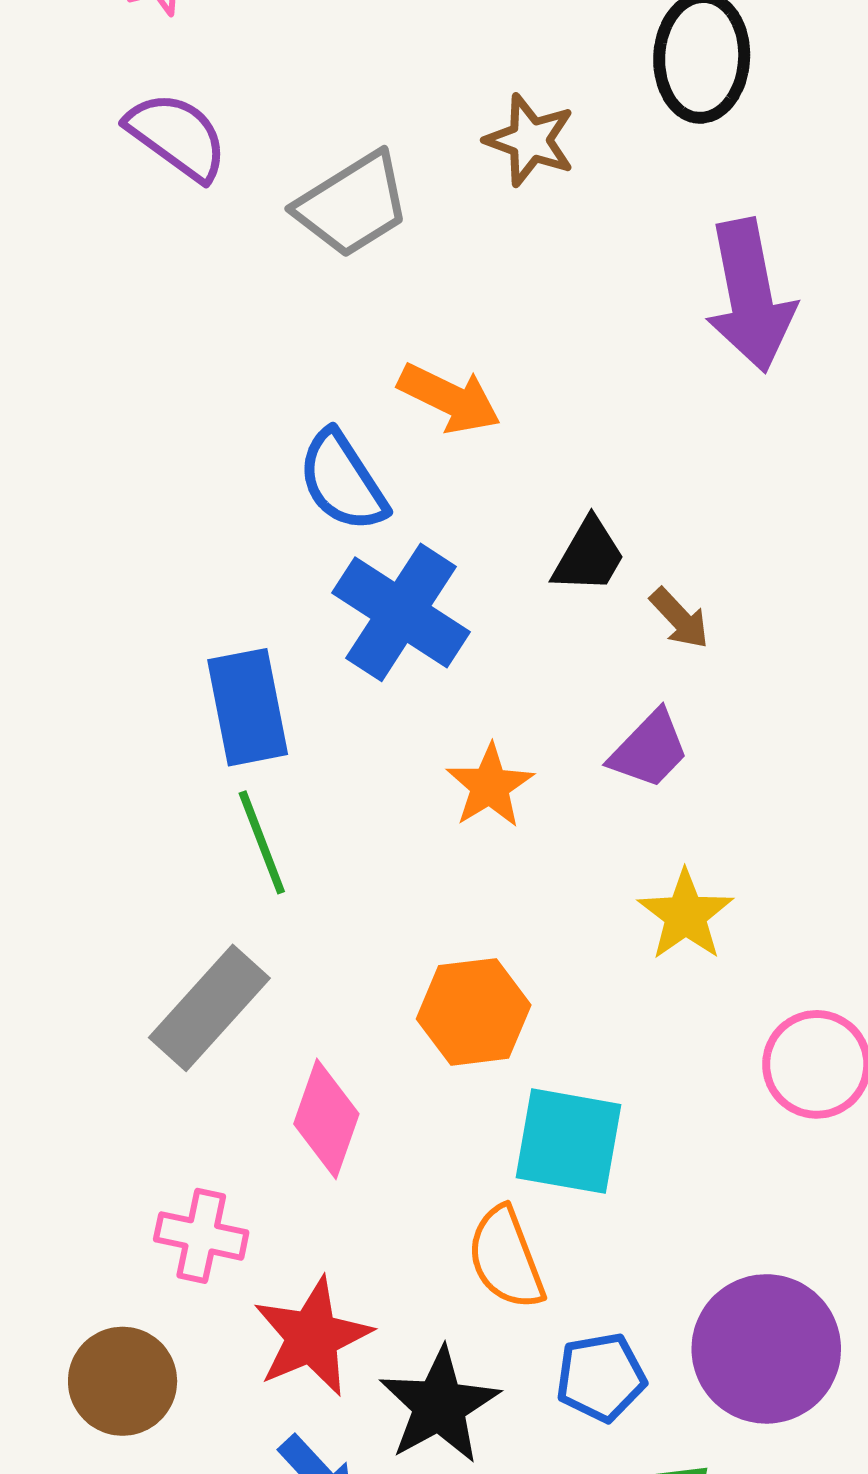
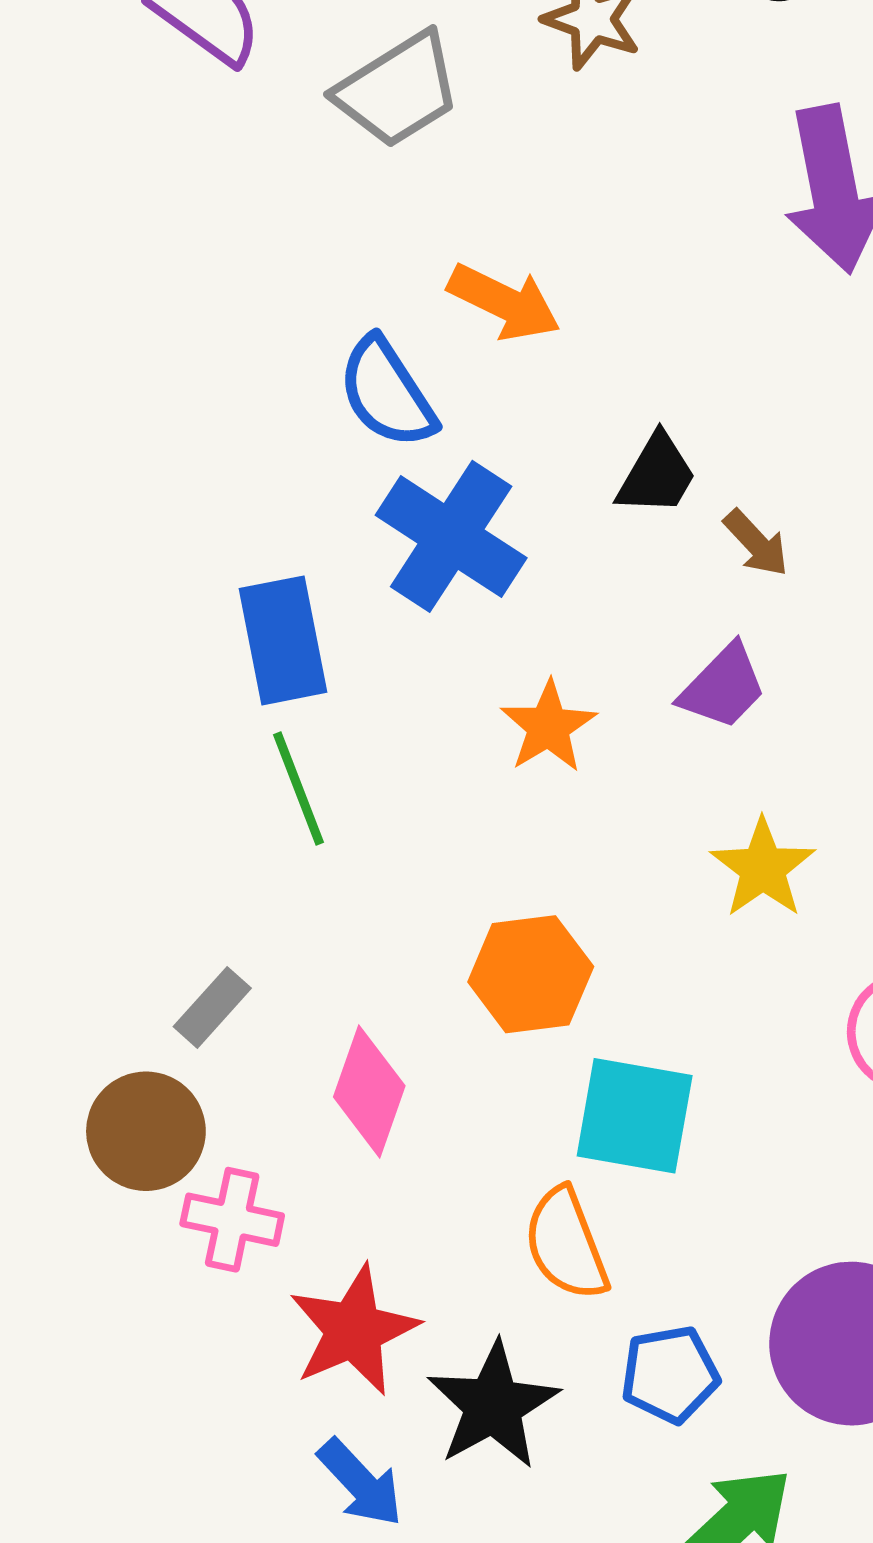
gray rectangle: (209, 1008) -> (212, 1007), moved, size x0.6
brown circle: (123, 1381) -> (146, 1131), moved

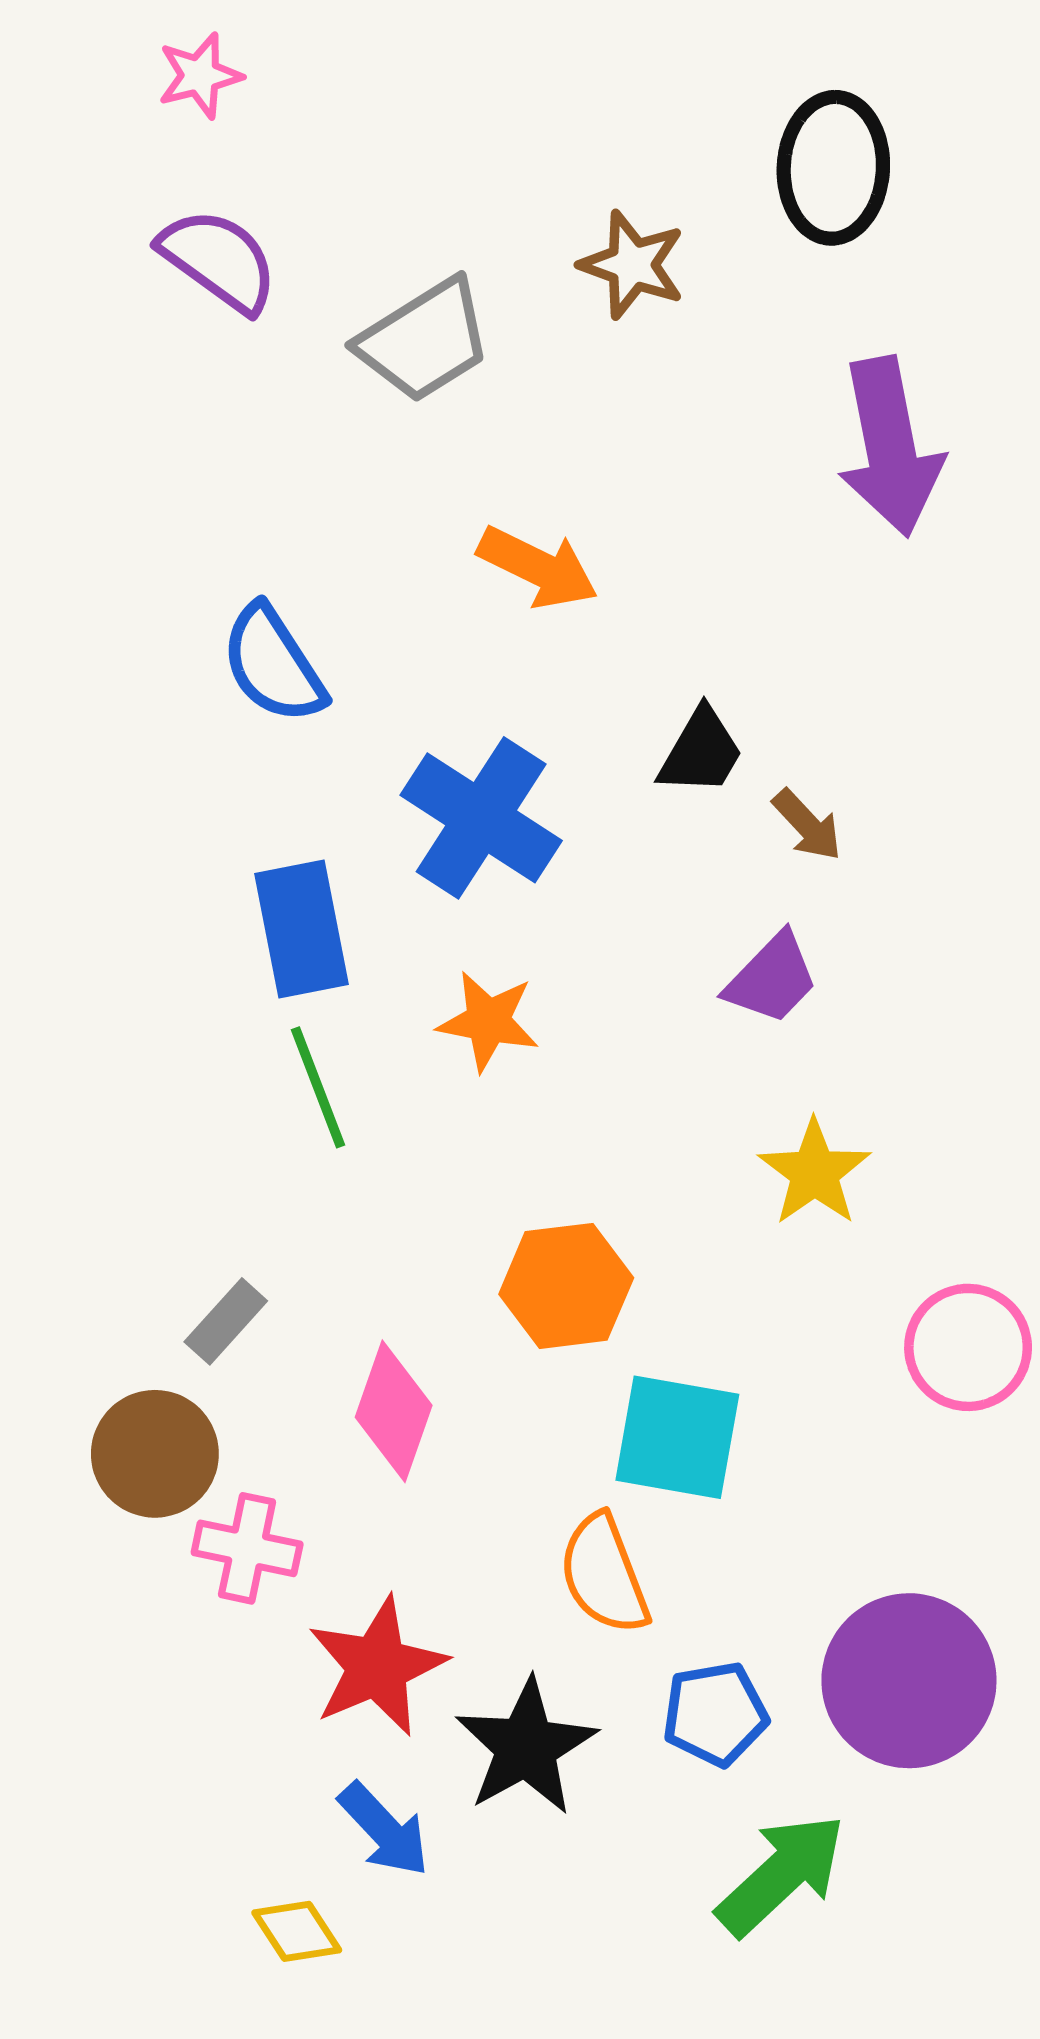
blue semicircle: (387, 393) -> (273, 664), moved
orange star: (548, 727) -> (488, 1021), moved, turned -30

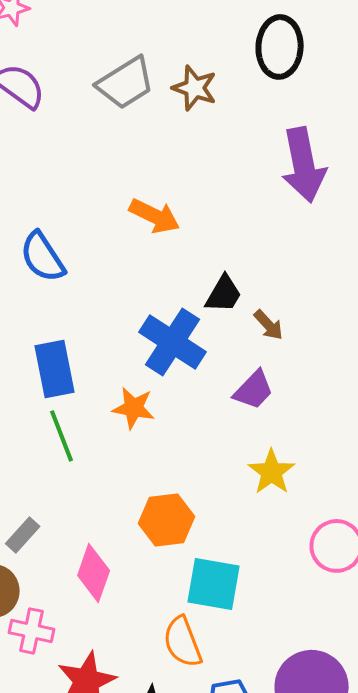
gray trapezoid: (424, 340) -> (126, 83), moved
blue cross: (481, 818) -> (173, 342), moved

